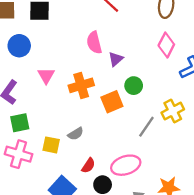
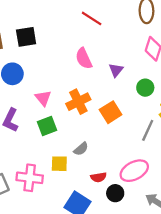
purple triangle: (116, 59) -> (116, 70), moved
green circle: (134, 86) -> (145, 88), moved
green square: (20, 123) -> (47, 126), moved
red semicircle: (88, 166) -> (98, 177), turned 56

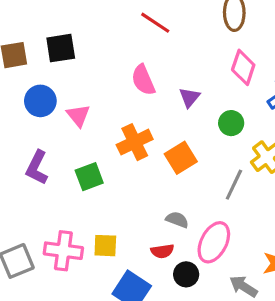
pink triangle: (43, 98) -> (78, 115), moved
gray semicircle: (81, 149) -> (177, 220), moved, turned -119
yellow square: (59, 164) -> (105, 246), moved
pink ellipse: (134, 171) -> (214, 242), turned -36

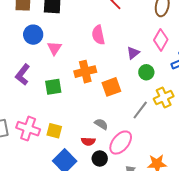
purple triangle: (189, 97) -> (133, 53), moved

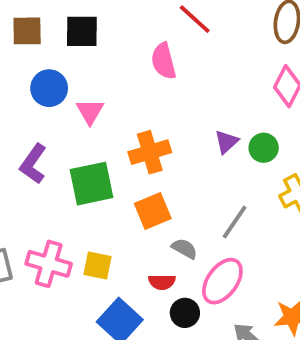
pink semicircle: (98, 35) -> (164, 61), moved
purple triangle: (133, 53) -> (226, 142), moved
green square: (53, 87) -> (91, 184), size x1.4
orange square: (111, 87) -> (153, 211), moved
gray line: (140, 110) -> (235, 222), moved

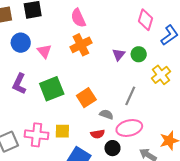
orange cross: (150, 152) -> (81, 45), moved
pink ellipse: (222, 281) -> (129, 128), turned 50

